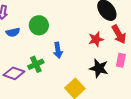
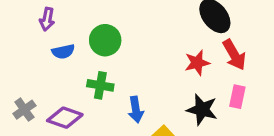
blue arrow: (58, 50) -> (136, 110), moved
green cross: (36, 64) -> (100, 85), moved, turned 35

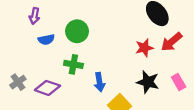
red arrow: (234, 55) -> (171, 42), turned 80
pink rectangle: (237, 97) -> (179, 82), moved, turned -42

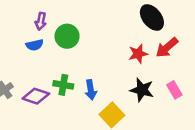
purple arrow: (34, 16) -> (41, 21), moved
green cross: (73, 64) -> (63, 85), moved

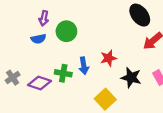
red star: (138, 54) -> (108, 58), moved
blue arrow: (91, 90) -> (84, 66), moved

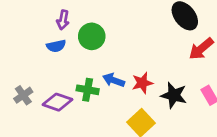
red star: (108, 58) -> (142, 83), moved
blue arrow: (84, 66) -> (114, 80), turned 119

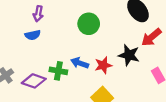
green circle: (92, 36) -> (89, 24), moved
black star: (174, 95) -> (129, 55), moved

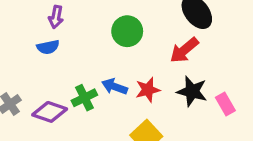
red arrow: (151, 37) -> (184, 50), moved
black star: (129, 55) -> (192, 91), moved
green cross: (58, 71) -> (84, 98), turned -36

